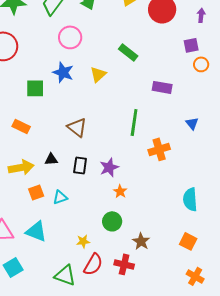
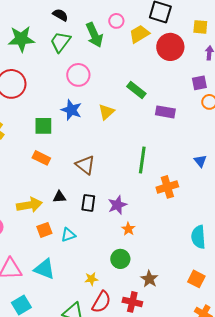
purple rectangle: (162, 87) -> (165, 112), moved
orange rectangle: (21, 126) -> (41, 158), moved

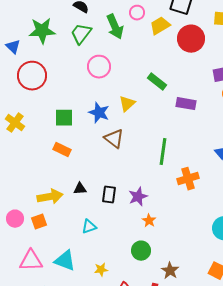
blue star: (71, 110) -> (99, 113), moved
brown triangle: (85, 165) -> (114, 139), moved
orange square: (44, 230) -> (39, 222), moved
yellow star: (91, 279) -> (101, 270), moved

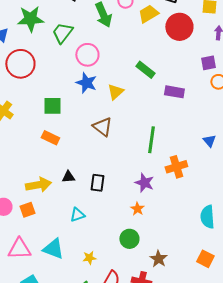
green trapezoid: (81, 34) -> (62, 33), moved
blue star: (99, 113) -> (86, 83), moved
purple star: (138, 197) -> (144, 183), moved, turned -30

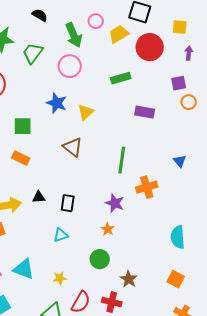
pink circle: (87, 55) -> (70, 66), moved
green rectangle: (145, 70) -> (121, 78), moved, turned -54
cyan triangle: (77, 215) -> (61, 235), moved

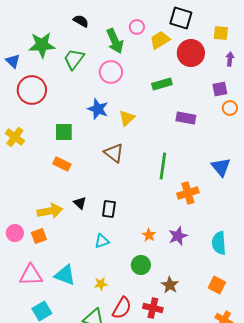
blue triangle: (180, 161) -> (221, 167), size x1.5
black triangle: (39, 197) -> (80, 203), turned 48
purple star: (115, 203) -> (178, 236), moved, turned 30

